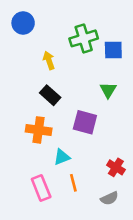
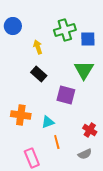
blue circle: (23, 23) -> (13, 26), moved
green triangle: (108, 90) -> (84, 70), size x1.5
orange cross: (39, 130) -> (21, 115), moved
pink rectangle: (41, 188) -> (32, 158), moved

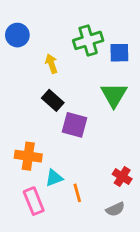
purple square: (66, 95) -> (75, 125), moved
cyan triangle: (48, 122) -> (54, 178), moved
pink rectangle: (32, 158) -> (34, 201), moved

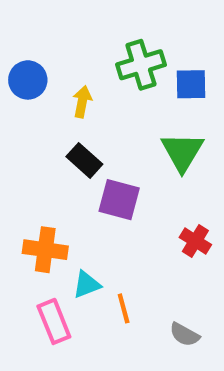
blue circle: (17, 35) -> (28, 80), moved
yellow arrow: (51, 64) -> (82, 102), turned 30
red cross: (122, 177) -> (195, 241), moved
gray semicircle: (115, 209) -> (184, 335), turned 54

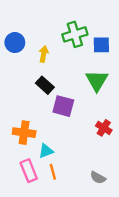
orange line: (124, 308) -> (53, 172), moved

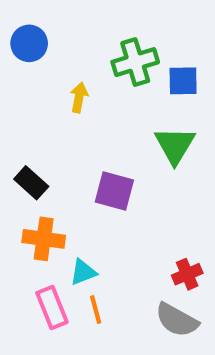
blue circle: (15, 43) -> (29, 43), moved
black rectangle: (45, 85) -> (31, 183), moved
red cross: (104, 128) -> (187, 274), moved, turned 35
gray semicircle: (98, 178) -> (177, 320), size x1.5

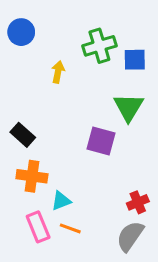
purple square: (114, 191) -> (101, 141), moved
orange line: (96, 310) -> (70, 228), turned -55
gray semicircle: (177, 320) -> (130, 236), turned 96

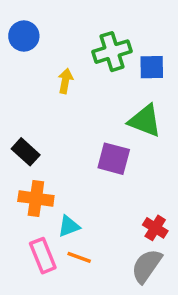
green triangle: (129, 107) -> (145, 121), turned -40
red cross: (138, 202) -> (155, 228), turned -35

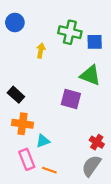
green cross: (112, 52) -> (70, 32), turned 30
orange line: (79, 257) -> (49, 170), moved

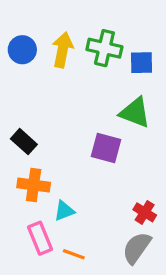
blue circle: (15, 23) -> (22, 50), moved
yellow arrow: (41, 51) -> (63, 50), moved, size x1.5

